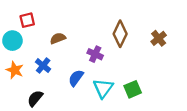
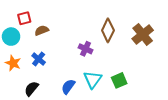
brown semicircle: (58, 38) -> (42, 30), moved
brown cross: (159, 38) -> (143, 35), size x1.5
blue semicircle: (76, 78) -> (68, 87), moved

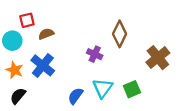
brown cross: (143, 35) -> (158, 58), moved
blue cross: (39, 59) -> (43, 65), size x1.5
black semicircle: (31, 89) -> (18, 96), moved

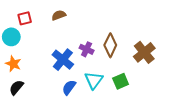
brown semicircle: (46, 34) -> (59, 15), moved
brown diamond: (120, 34) -> (110, 45), moved
blue cross: (43, 65) -> (63, 60), moved

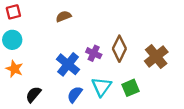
red square: (25, 18) -> (13, 12), moved
black semicircle: (16, 87) -> (33, 94), moved

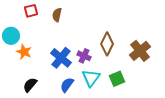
red square: (13, 12) -> (31, 11), moved
brown semicircle: (64, 16) -> (57, 15), turned -56
purple cross: (94, 53) -> (84, 56), moved
orange star: (14, 69) -> (24, 52), moved

